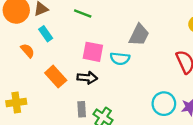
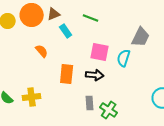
cyan rectangle: (46, 34) -> (66, 31), moved
cyan semicircle: (120, 59) -> (124, 58), turned 102
orange rectangle: (56, 77) -> (67, 74), turned 48

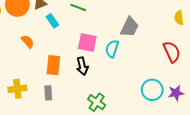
black arrow: (95, 75) -> (82, 66), turned 72
gray rectangle: (90, 103) -> (48, 93), moved

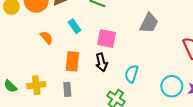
cyan rectangle: (52, 21) -> (75, 26), moved
cyan semicircle: (112, 49) -> (131, 74), moved

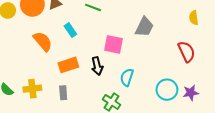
orange semicircle: (47, 38) -> (43, 41), size x1.5
pink square: (107, 39) -> (114, 44), moved
orange rectangle: (72, 61) -> (68, 65), turned 66

